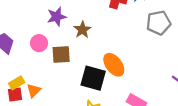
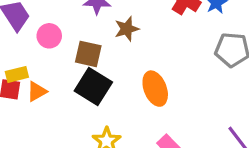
pink circle: (39, 43) -> (49, 36), moved
black square: (93, 78) -> (93, 86), moved

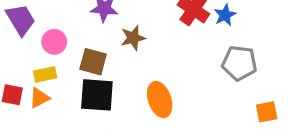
yellow rectangle: (17, 74) -> (45, 74), moved
black square: (93, 86) -> (97, 95), turned -30

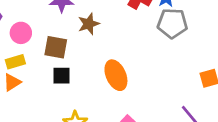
gray pentagon: (239, 63) -> (172, 23), moved
black square: (97, 95) -> (62, 76), size x0.6

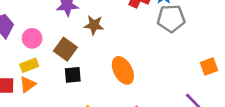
brown star: (89, 24) -> (94, 25), turned 30
brown square: (56, 47) -> (65, 49), turned 30

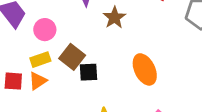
brown star: (94, 25) -> (114, 18), turned 30
brown square: (65, 49) -> (72, 57), moved

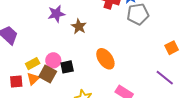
pink circle: (45, 30) -> (53, 60), moved
brown square: (72, 57) -> (48, 74), moved

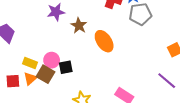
orange ellipse: (105, 59) -> (104, 41), moved
yellow rectangle: (33, 64) -> (30, 63), turned 48

